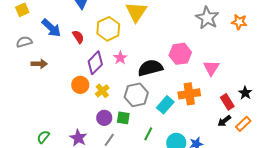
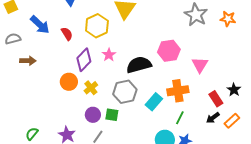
green line: (148, 134) -> (180, 118), moved

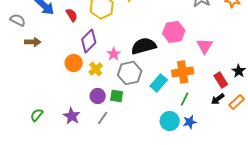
gray semicircle: (13, 39) -> (18, 20), turned 42
pink star: (109, 55) -> (114, 54), moved

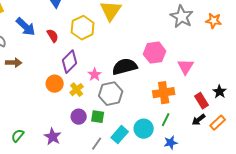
cyan rectangle: (159, 83) -> (120, 135), moved
gray line: (103, 118) -> (97, 144), moved
cyan circle: (170, 121) -> (144, 129), moved

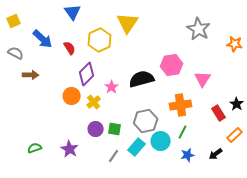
orange star: (214, 21) -> (235, 44), moved
gray hexagon: (111, 94) -> (146, 121), moved
black arrow: (199, 120) -> (216, 154), moved
green semicircle: (18, 136) -> (35, 148), turned 32

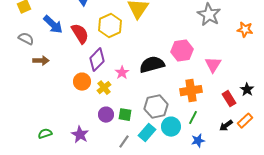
red semicircle: (70, 48) -> (80, 34), size x1.5
black arrow: (216, 154) -> (226, 126), moved

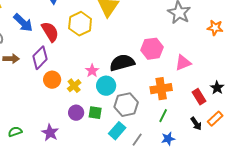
purple diamond: (97, 60) -> (40, 58), moved
pink triangle: (213, 65) -> (183, 63), turned 36
black arrow: (226, 126) -> (196, 124), turned -88
cyan circle: (171, 127) -> (106, 86), moved
gray line: (124, 142) -> (137, 140), moved

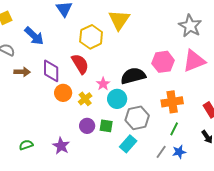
red semicircle: (50, 32) -> (80, 64), moved
purple diamond: (40, 58) -> (51, 71), turned -45
pink triangle: (183, 63) -> (194, 61), moved, size x1.4
gray line: (137, 140) -> (161, 152), moved

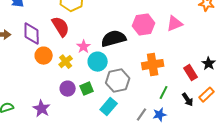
pink triangle: (194, 61) -> (175, 24), size x0.7
green square: (106, 126) -> (87, 89), turned -32
green line: (174, 129) -> (164, 93), moved

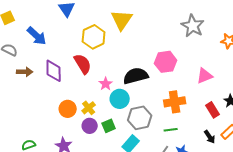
pink triangle: (175, 24) -> (205, 76), moved
orange circle: (44, 56) -> (68, 109), moved
yellow cross: (66, 62) -> (89, 108), moved
green line: (164, 93) -> (171, 130), moved, turned 56

